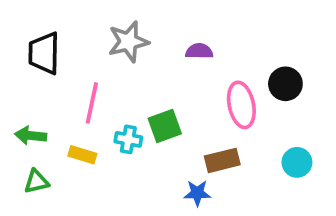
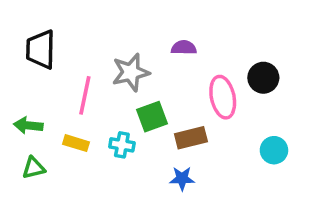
gray star: (128, 42) -> (131, 72), moved
cyan cross: (128, 139) -> (122, 145), moved
brown rectangle: (222, 160) -> (191, 138), moved

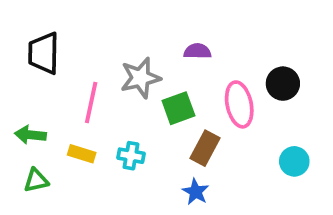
green square: (152, 117) -> (178, 108), moved
brown rectangle: (191, 138) -> (205, 148), turned -48
blue star: (182, 178) -> (196, 192), turned 30

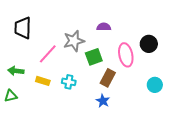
pink line: (91, 103) -> (48, 54), turned 30
green triangle: (36, 180) -> (11, 96), moved

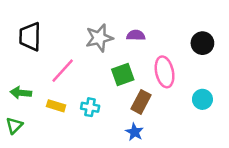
gray star: (74, 41) -> (99, 38), moved
black circle: (149, 44) -> (202, 43), moved
cyan circle: (155, 85) -> (202, 99), moved
green triangle: (11, 96) -> (14, 125), turned -32

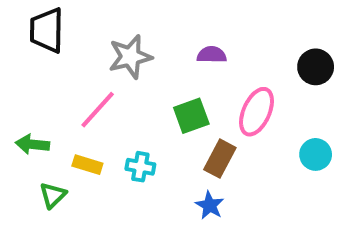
black trapezoid: (30, 37) -> (47, 30), moved
gray star: (99, 38) -> (130, 57), moved
pink ellipse: (165, 72) -> (257, 112), turned 36
green triangle: (14, 125) -> (53, 195), moved

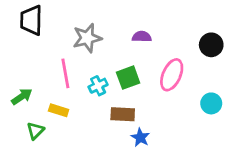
pink line: (98, 110) -> (65, 73), turned -52
green arrow: (32, 144) -> (22, 97), turned 140
brown rectangle: (220, 159) -> (123, 114), moved, turned 65
cyan cross: (140, 167) -> (98, 86), moved, turned -36

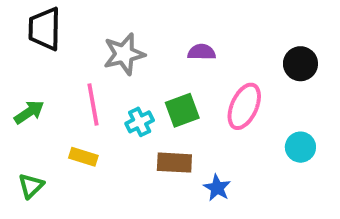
green arrow: (22, 97) -> (29, 112), moved
green triangle: (35, 131) -> (31, 186), moved
blue star: (140, 137) -> (217, 188), moved

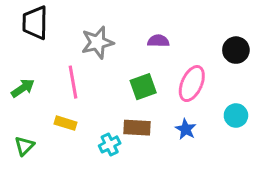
cyan cross: (140, 122) -> (110, 144), moved
blue star: (217, 188) -> (186, 129), moved

